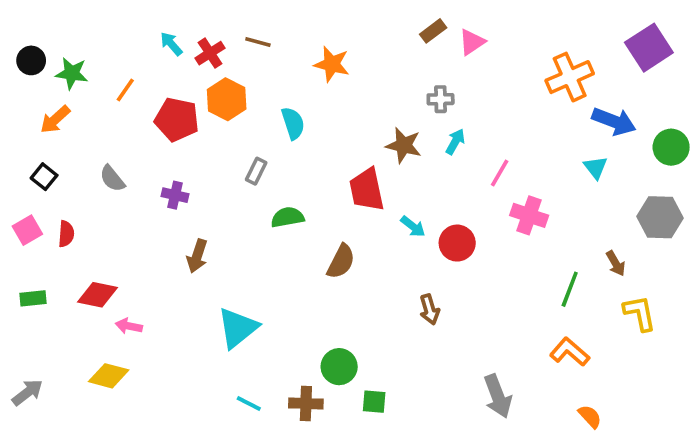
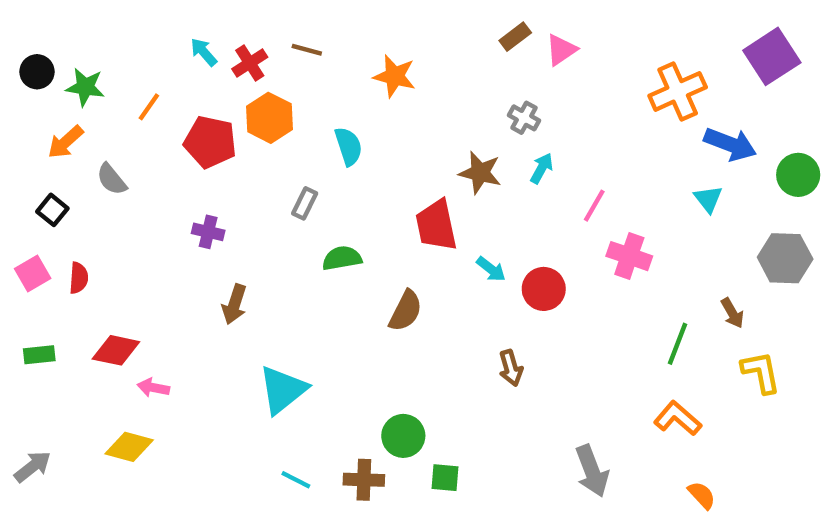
gray cross: (441, 99) -> (524, 118), turned 30
gray semicircle: (112, 179) -> (112, 179), moved

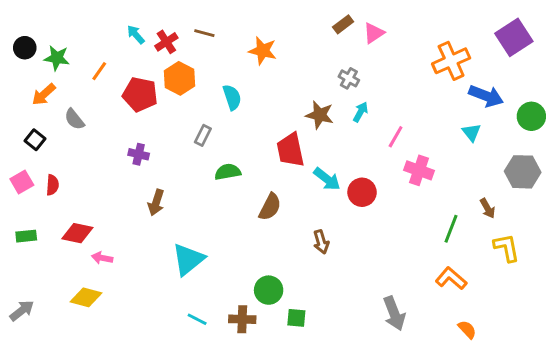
cyan arrow: (491, 269) -> (327, 179), size x1.4
brown arrow: (511, 368) -> (321, 242), moved

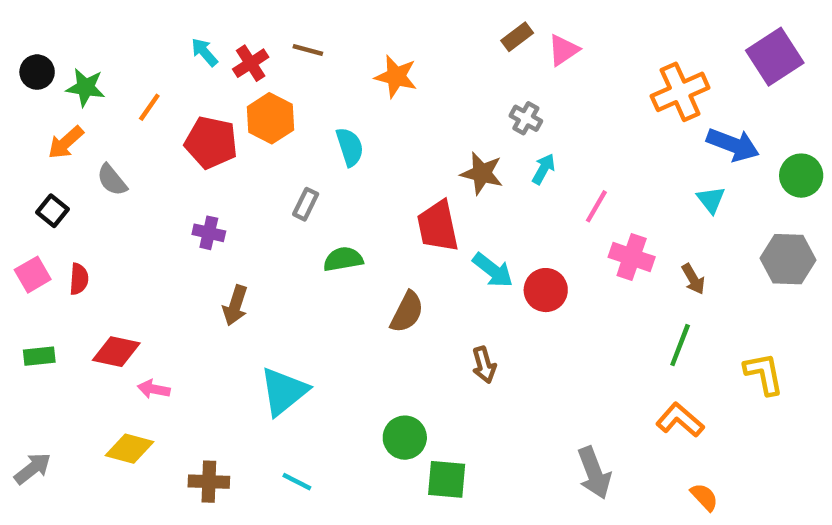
brown arrow: (488, 208) -> (693, 279), moved
green square: (296, 318) -> (447, 479), size x1.4
brown cross: (242, 319) -> (209, 482), moved

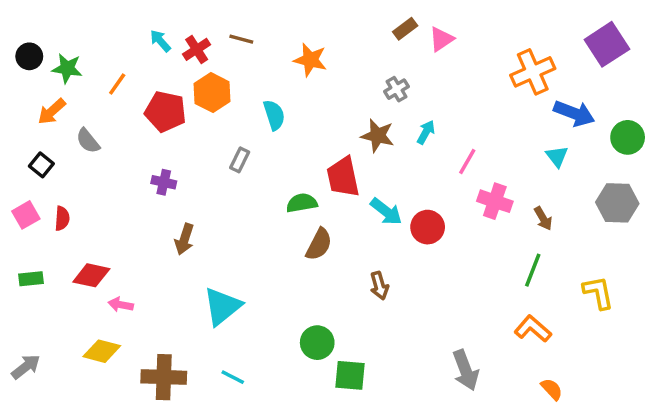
gray cross: (526, 118) -> (397, 89), moved, turned 30
green semicircle: (343, 259) -> (302, 203), moved
brown cross: (209, 482) -> (164, 377), size x1.4

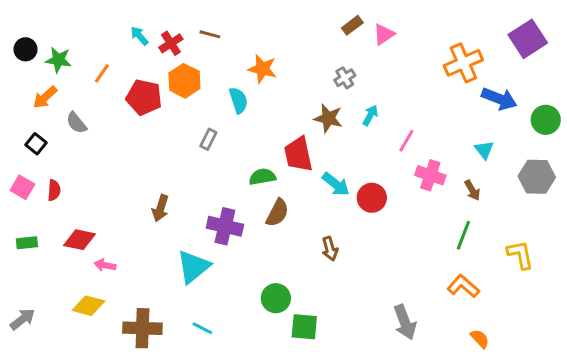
orange star: (310, 60) -> (262, 69), moved
cyan triangle: (557, 156) -> (484, 150), moved
purple cross: (164, 182) -> (225, 226), moved, size x1.6
pink square: (26, 215) -> (22, 187), turned -30

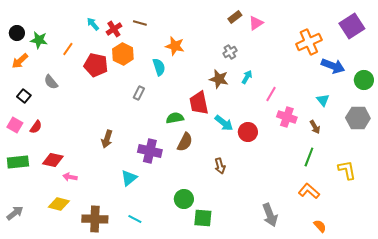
orange arrow: (45, 97) -> (20, 61), moved
red semicircle: (54, 190) -> (36, 127), turned 32
green rectangle: (27, 243) -> (18, 162), size x1.5
cyan triangle: (193, 267) -> (129, 178), size x0.7

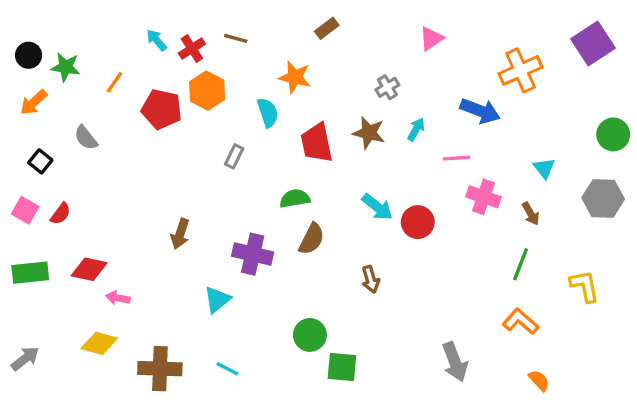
brown rectangle: (235, 17) -> (327, 28), moved
blue arrow: (333, 66) -> (480, 111), moved
pink line: (271, 94) -> (457, 158), turned 56
red trapezoid: (199, 103) -> (317, 143), moved

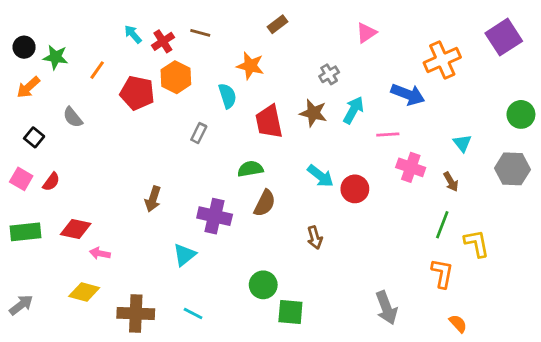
cyan arrow: (416, 129) -> (353, 110), size x1.4
yellow L-shape: (585, 286) -> (477, 243), moved
orange L-shape: (521, 321) -> (442, 273), turned 60

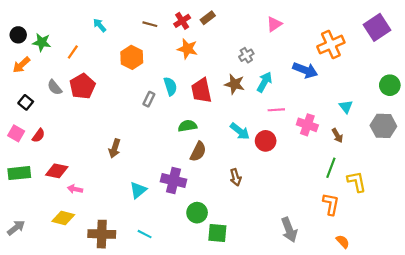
red cross: (163, 41) -> (182, 21), moved
red pentagon: (137, 93) -> (82, 86), moved, turned 30
cyan semicircle: (227, 96) -> (170, 86), moved
pink line: (388, 134) -> (276, 110), moved
purple cross: (215, 216) -> (173, 181), moved

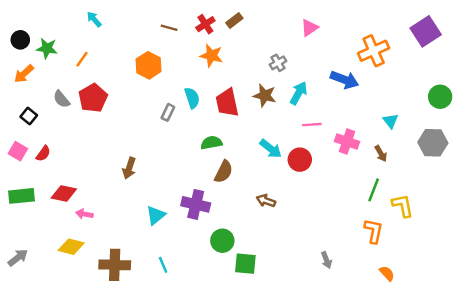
cyan arrow: (100, 25) -> (94, 19), moved
brown arrow: (236, 177) -> (266, 201), turned 126
gray arrow: (289, 230) -> (326, 260), size x0.6
cyan line: (145, 234) -> (163, 265), turned 40

